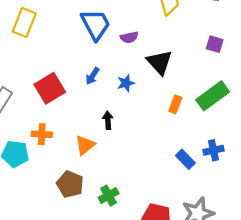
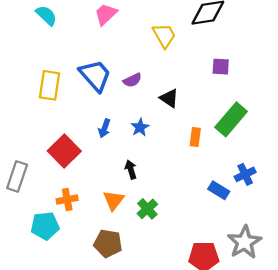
yellow rectangle: (24, 23) -> (50, 85), moved
black triangle: (160, 62) -> (169, 98), size x0.7
green cross: (109, 196) -> (147, 209), moved

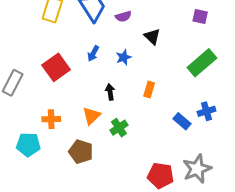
orange rectangle: (195, 137) -> (149, 89), moved
orange cross: (67, 200) -> (51, 119), moved
cyan pentagon: (45, 226) -> (28, 145), moved

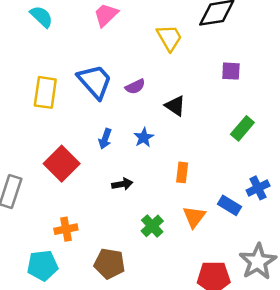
green rectangle: (202, 63) -> (242, 128), size x0.7
black arrow: (110, 92) -> (122, 184), moved, turned 98
orange triangle: (91, 116) -> (194, 217), moved

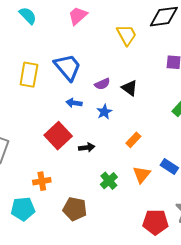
purple semicircle: (135, 86) -> (102, 84), moved
blue arrow: (105, 139) -> (74, 103), moved, turned 77
red square: (62, 164) -> (58, 136), moved
orange rectangle: (182, 172) -> (133, 140), turned 35

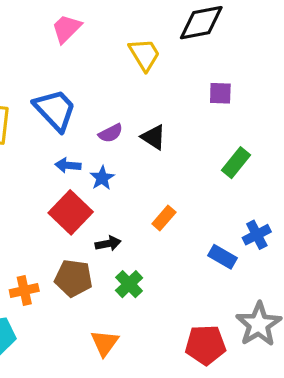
blue star: (104, 112) -> (102, 178), moved
red square: (58, 136) -> (71, 212), moved
black arrow: (87, 147) -> (108, 244), moved
orange triangle: (142, 175) -> (105, 343), moved
brown pentagon: (75, 209) -> (73, 278), moved

